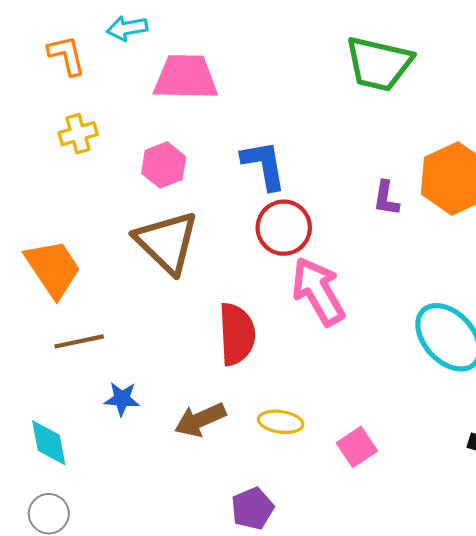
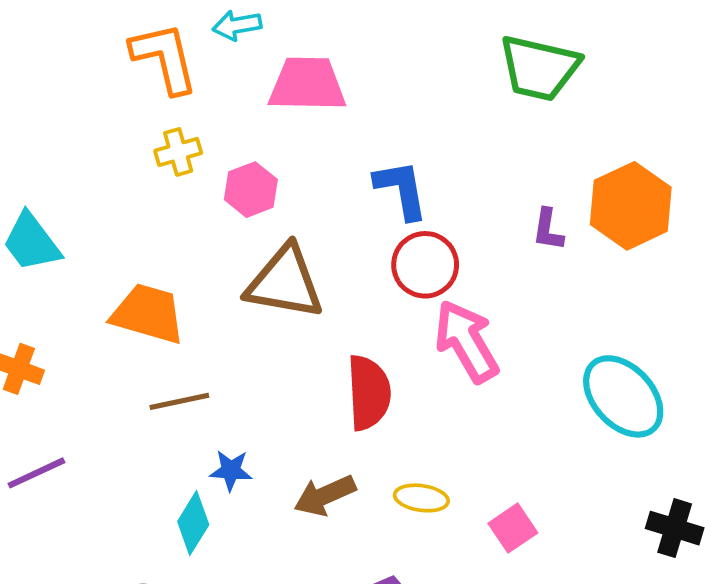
orange L-shape: (67, 55) -> (164, 58), size x1.5
pink hexagon: (164, 165) -> (251, 190), moved
brown triangle: (167, 242) -> (285, 282), turned -34
orange trapezoid: (53, 268) -> (148, 314), turned -40
cyan diamond: (49, 443) -> (193, 523), moved, turned 42

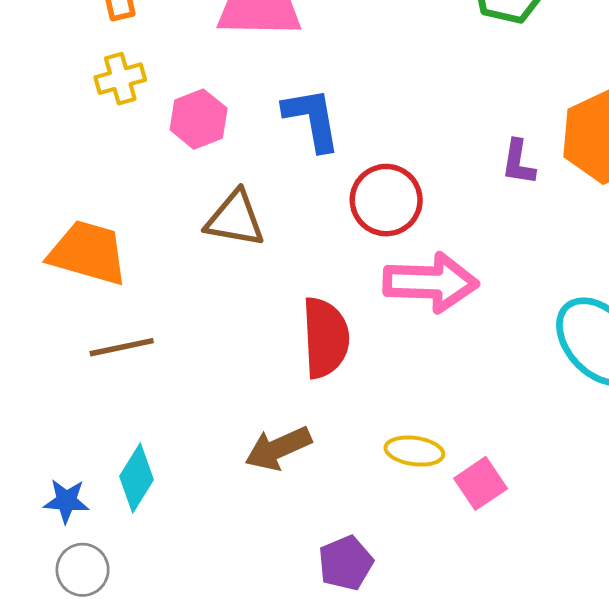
blue L-shape: (401, 190) -> (312, 119), moved
brown triangle: (285, 282) -> (235, 219), size x0.7
pink arrow: (466, 341) -> (431, 282), turned 122
blue star: (231, 470) -> (66, 501), moved
yellow ellipse: (421, 498) -> (414, 451), moved

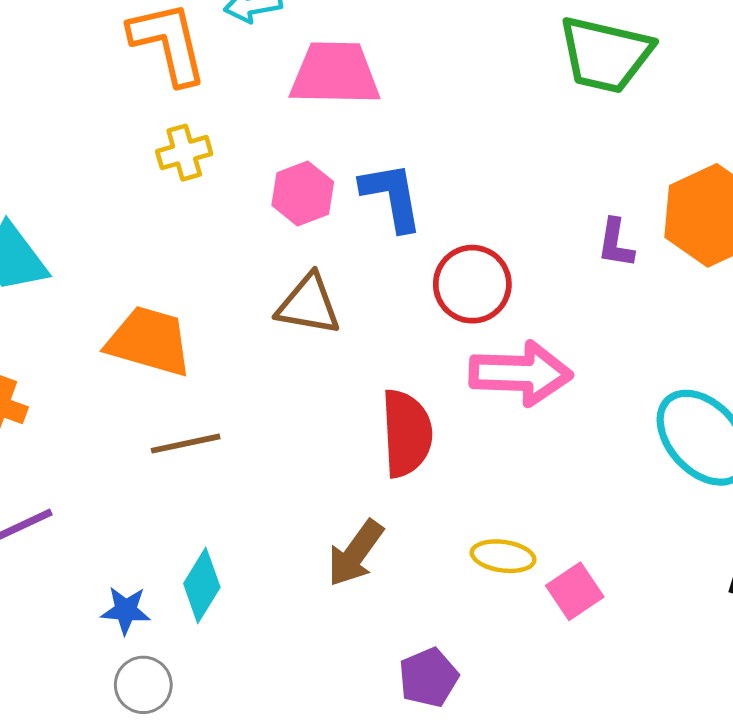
pink hexagon: (199, 119) -> (303, 193), moved
brown arrow: (278, 448) -> (355, 553), turned -30

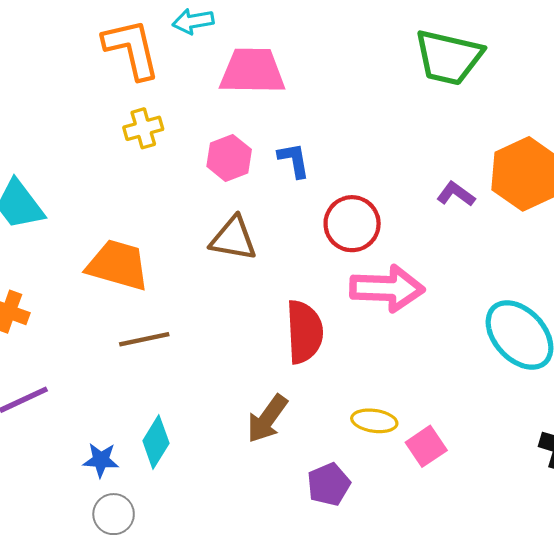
blue L-shape: (392, 196) -> (294, 160), size x0.7
purple L-shape: (616, 243) -> (456, 194), turned 117
purple pentagon: (428, 678) -> (329, 484), moved

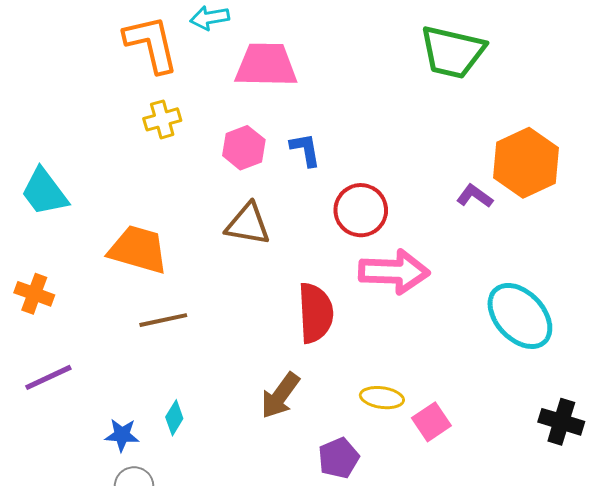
purple L-shape: (456, 194) -> (475, 196), moved
cyan diamond: (156, 442) -> (174, 418), size x0.7

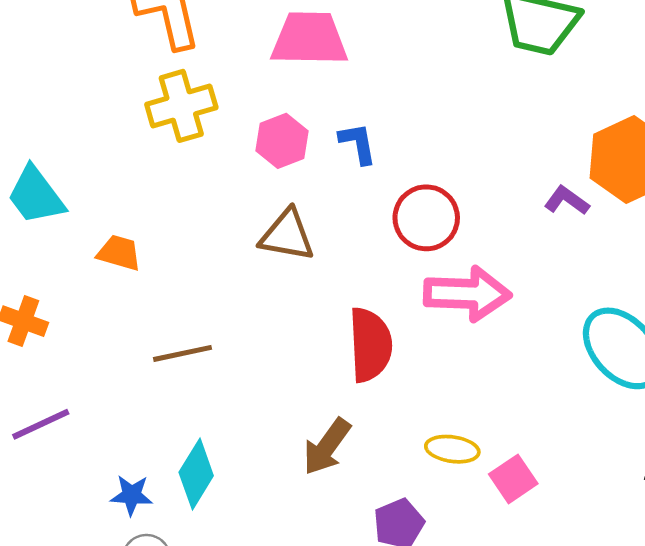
yellow cross: (162, 119) -> (181, 106), size x1.5
orange trapezoid: (138, 249) -> (119, 253), moved, size x0.6
cyan diamond: (174, 418) -> (196, 474), size x1.6

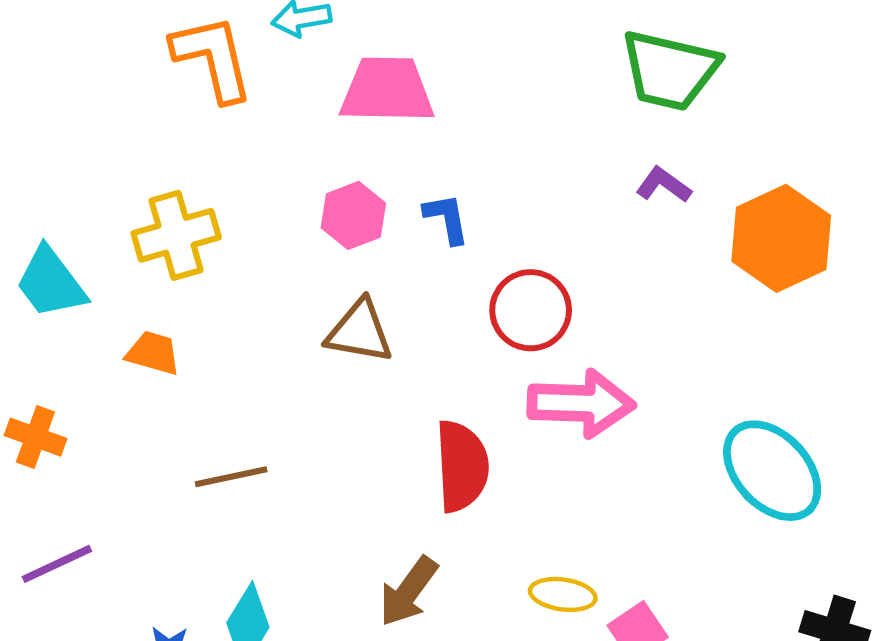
yellow cross: (181, 106) -> (176, 235), moved
purple L-shape: (567, 200) -> (664, 185), moved

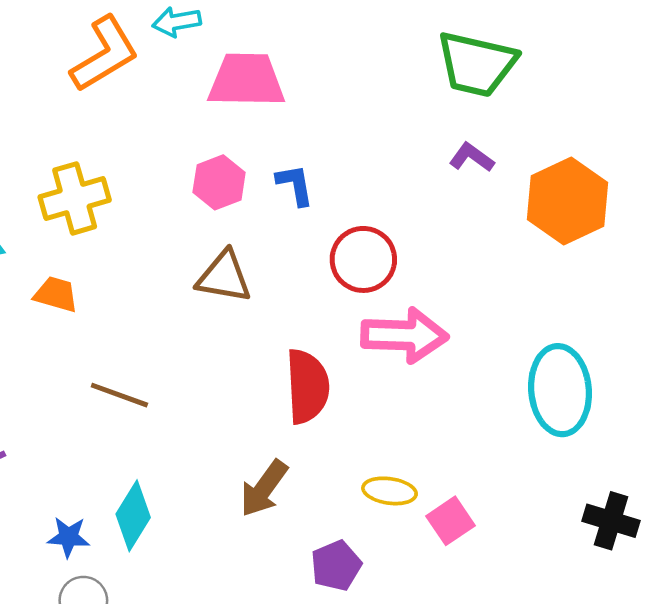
orange L-shape: (213, 58) -> (105, 54), turned 72
cyan ellipse: (772, 471) -> (560, 390), turned 38
brown line: (231, 477) -> (119, 395), turned 32

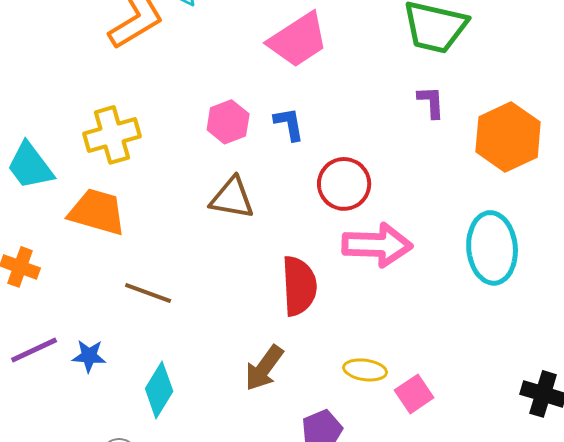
pink trapezoid: (246, 80) -> (298, 40), moved, turned 146
purple L-shape: (472, 157) -> (431, 102), turned 51
orange trapezoid: (56, 294) -> (97, 212), size x1.6
cyan ellipse: (560, 390) -> (492, 248), moved
blue star: (68, 537) -> (89, 356), moved

